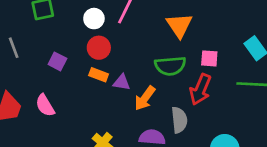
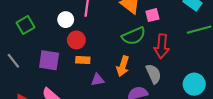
pink square: (209, 58) -> (152, 15), moved
purple square: (57, 61) -> (49, 60), size x1.5
purple triangle: (122, 82) -> (98, 80), moved

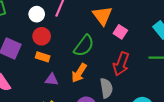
pink square: (152, 15) -> (120, 32), turned 32
green semicircle: (134, 36) -> (84, 46), moved, turned -45

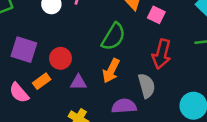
red circle: (42, 36) -> (61, 58), moved
orange rectangle: (43, 57) -> (42, 81), moved, turned -48

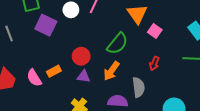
purple square: (24, 50) -> (46, 25), moved
red arrow: (162, 54) -> (154, 63), size x0.6
red circle: (61, 58) -> (81, 56), moved

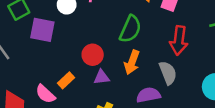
red arrow: (154, 63) -> (179, 40), size x1.6

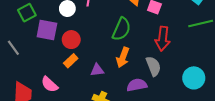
red circle: (93, 55) -> (71, 40), moved
orange rectangle: (66, 80) -> (71, 61), moved

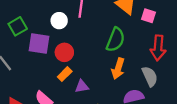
purple triangle: (97, 70) -> (82, 86), moved

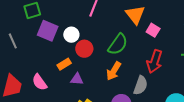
white circle: (59, 21) -> (71, 35), moved
red circle: (64, 52) -> (84, 49), moved
gray semicircle: (150, 76) -> (141, 85), turned 30

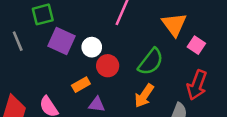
gray line: (13, 41) -> (18, 41), moved

